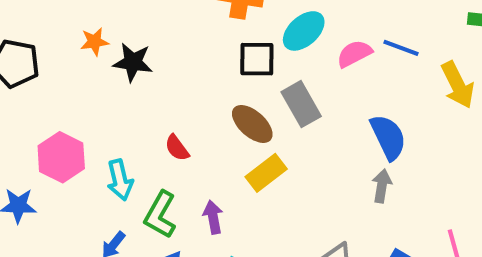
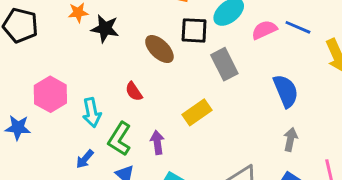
brown ellipse: (252, 124) -> (159, 49), moved
gray arrow: (382, 186) -> (290, 139), moved

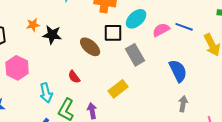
pink hexagon: (50, 94) -> (17, 68), moved

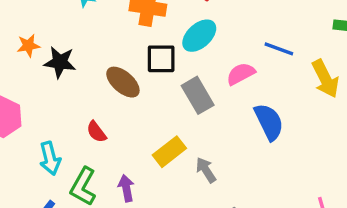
pink semicircle: (161, 30) -> (241, 74), moved
gray arrow: (183, 104) -> (206, 170), moved, turned -42

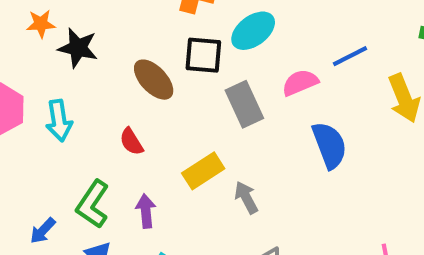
blue line: (279, 49) -> (350, 56), turned -52
red semicircle: (96, 132) -> (131, 142), moved
cyan arrow: (50, 158) -> (59, 121), moved

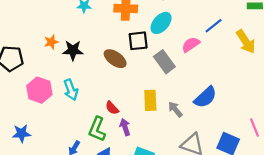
red semicircle: (131, 142) -> (112, 108), moved
blue semicircle: (330, 145) -> (205, 97), moved, turned 80
yellow rectangle: (203, 171) -> (150, 100), turned -48

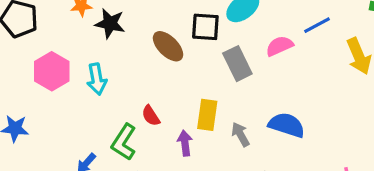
blue semicircle: (205, 97) -> (287, 125), turned -130
purple arrow: (125, 127) -> (185, 143), moved

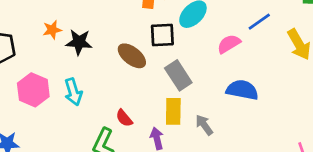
gray rectangle: (237, 64) -> (178, 75), moved
blue semicircle: (287, 125) -> (242, 90), moved

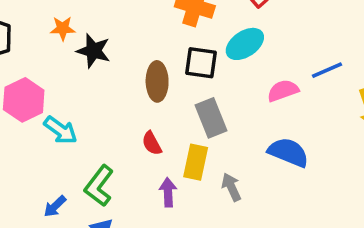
brown ellipse: (132, 56) -> (157, 81), turned 40
cyan arrow: (73, 92) -> (61, 130), moved, turned -48
red semicircle: (124, 118) -> (152, 143), moved

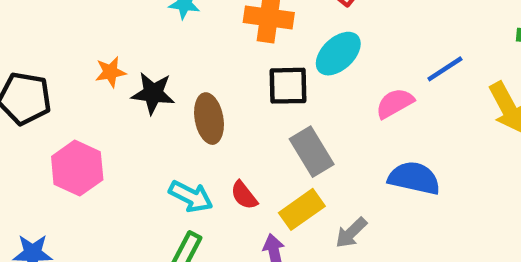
brown ellipse: (157, 81) -> (209, 119), moved
cyan arrow: (61, 130) -> (191, 196), moved
yellow rectangle: (196, 162) -> (302, 209), turned 52
gray arrow: (231, 187) -> (351, 233), turned -100

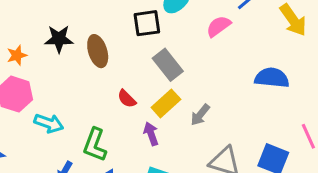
orange star: (110, 72) -> (17, 55), moved
blue semicircle: (414, 178) -> (272, 78), moved
cyan arrow: (191, 196) -> (49, 123), moved

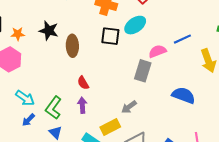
gray rectangle: (168, 65) -> (143, 71), moved, turned 40
yellow rectangle: (166, 103) -> (110, 127), moved
cyan arrow: (49, 123) -> (25, 98), moved
purple arrow: (151, 134) -> (82, 105), moved

